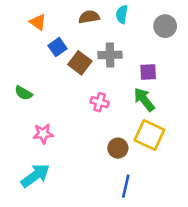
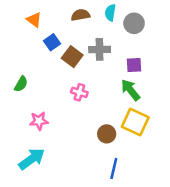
gray circle: (165, 26) -> (134, 23), moved
green semicircle: (23, 93) -> (21, 84), turned -91
pink cross: (100, 102) -> (79, 92), moved

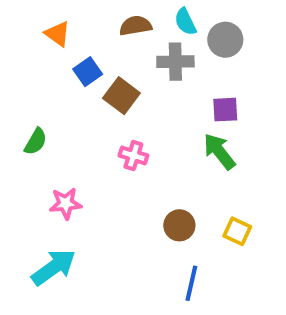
cyan semicircle: (110, 13) -> (185, 22), turned -35
gray cross: (100, 49) -> (175, 62), moved
yellow square: (135, 122) -> (237, 231), moved, size x0.6

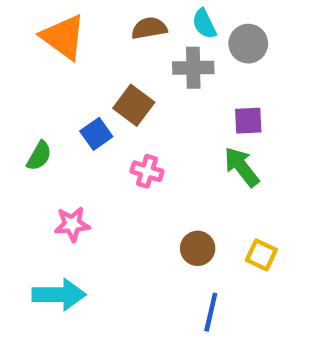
orange triangle: (58, 34) -> (63, 37), size x1.6
blue square: (88, 72) -> (96, 134), moved
cyan arrow: (54, 267) -> (59, 295), turned 36

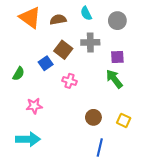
cyan semicircle: (204, 24) -> (86, 13), moved
brown semicircle: (149, 28) -> (58, 20), moved
gray cross: (193, 68) -> (90, 42), moved

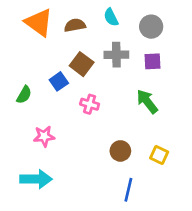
purple square: (117, 57) -> (152, 61), moved

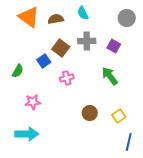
gray circle: (151, 27) -> (127, 18), moved
purple square: (152, 61) -> (114, 46), turned 32
pink cross: (90, 104) -> (67, 78), turned -32
yellow square: (159, 155) -> (119, 116), turned 32
blue line: (128, 190) -> (129, 142), moved

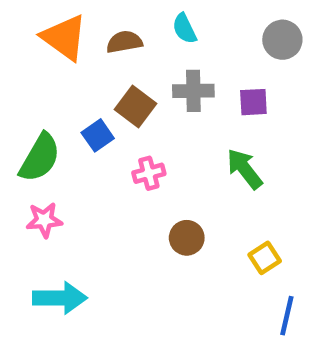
purple square: (114, 46) -> (253, 102), turned -32
green semicircle: (18, 71) -> (40, 158), size x1.6
pink star: (33, 102) -> (44, 220), moved
brown circle: (90, 113) -> (187, 238), moved

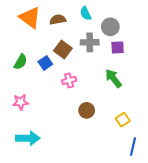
gray circle: (282, 40) -> (110, 27), moved
green semicircle: (40, 158) -> (21, 62), moved, size x0.7

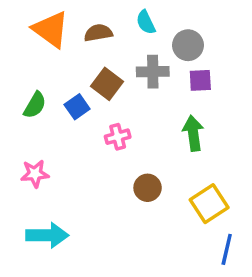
green arrow: (113, 78) -> (193, 133), turned 30
yellow square: (123, 120) -> (209, 204), size x1.5

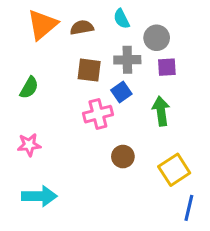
orange triangle: (51, 29) -> (42, 25), turned 44
brown square: (107, 84) -> (89, 70), turned -30
blue square: (77, 107) -> (121, 92), moved
pink cross: (118, 137) -> (98, 114), size x1.4

